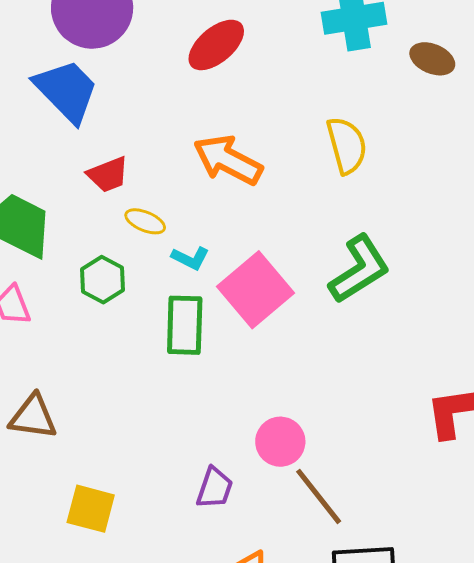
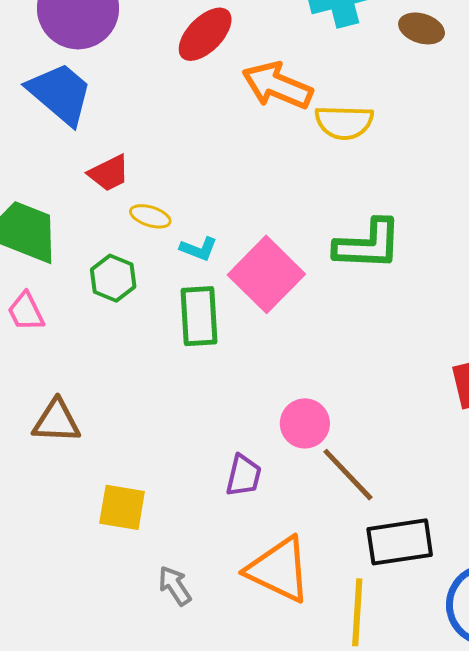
yellow semicircle: (347, 145) -> (344, 122), turned 112
orange arrow: (228, 160) -> (277, 86), moved
green L-shape: (359, 269) -> (368, 245), turned 40

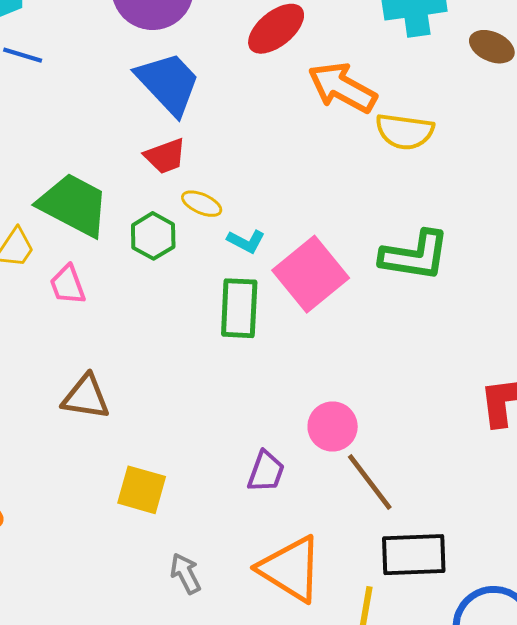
blue trapezoid: (60, 93) -> (168, 83), moved
green hexagon: (113, 278) -> (153, 236), moved

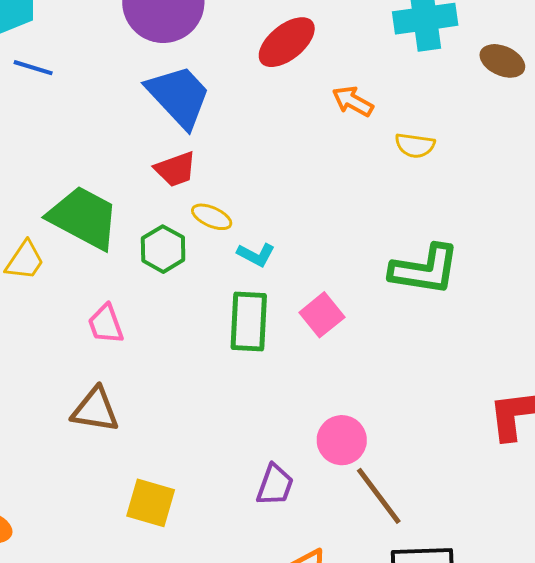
orange arrow: (342, 88) -> (353, 101), size x0.6
yellow semicircle: (405, 131) -> (415, 145), size x0.7
pink square: (311, 274) -> (322, 315), moved, size x0.6
pink trapezoid: (67, 285) -> (106, 324), moved

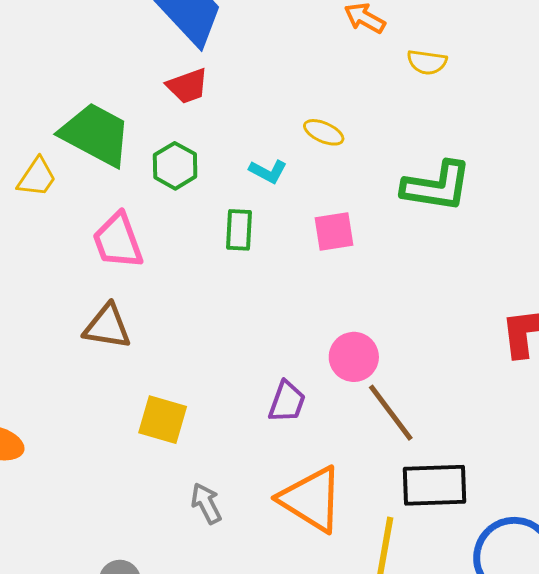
yellow ellipse: (212, 217) -> (324, 132), moved
pink square: (322, 315) -> (334, 232), turned 30
green rectangle: (249, 322) -> (239, 230), moved, size x0.7
pink trapezoid: (106, 324) -> (118, 241), size x1.4

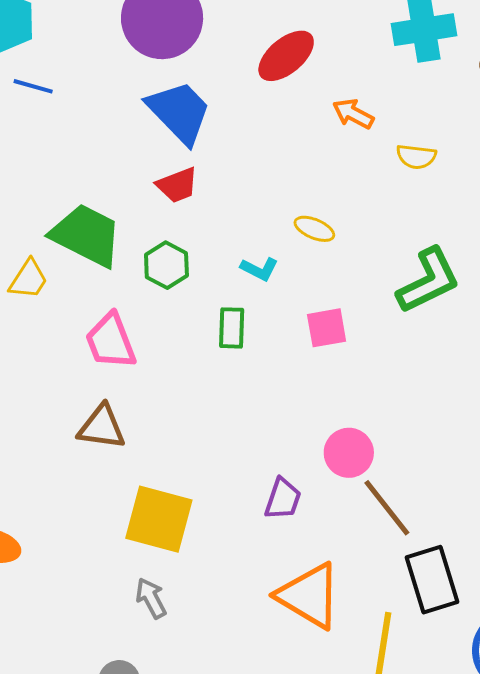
green L-shape: (437, 186) -> (428, 281), turned -34
yellow square: (163, 420) -> (159, 519), size x1.4
black rectangle: (435, 485) -> (432, 580), turned 76
gray arrow: (206, 503) -> (151, 598), moved

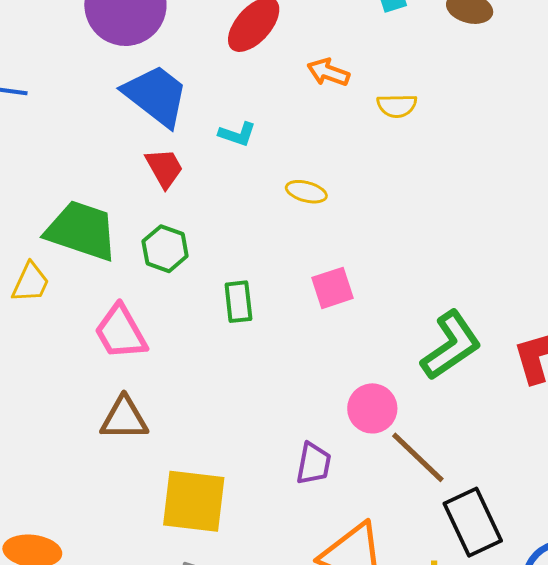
red trapezoid: (177, 185) -> (164, 168), turned -90
cyan L-shape: (259, 269) -> (237, 134), moved
green L-shape: (428, 281) -> (451, 345), moved

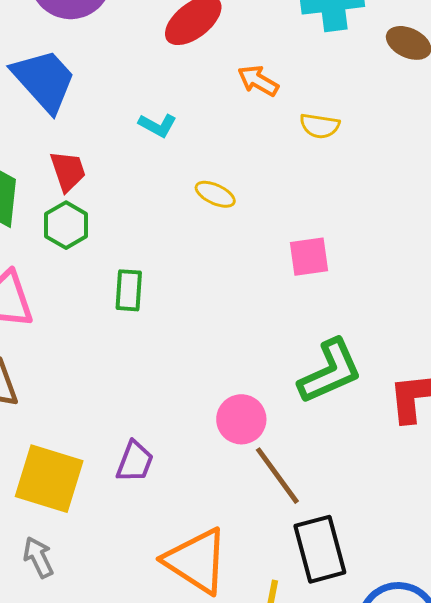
blue trapezoid: (156, 95) -> (44, 80), moved
red trapezoid: (164, 168) -> (68, 171), moved
pink square: (332, 288) -> (309, 257), moved
purple trapezoid: (314, 464) -> (135, 462), moved

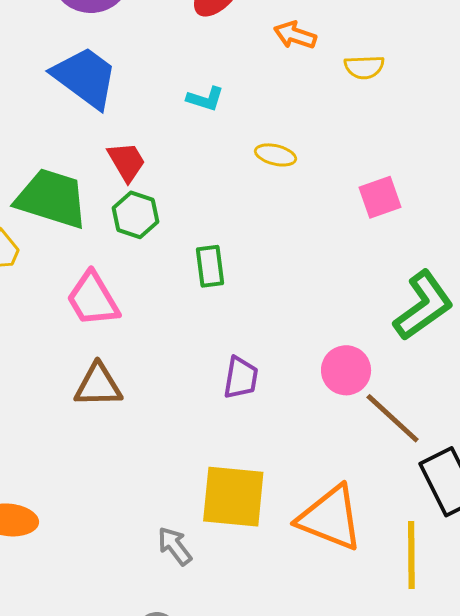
purple trapezoid: (135, 462) -> (241, 378), moved
yellow square: (49, 479) -> (233, 497), moved

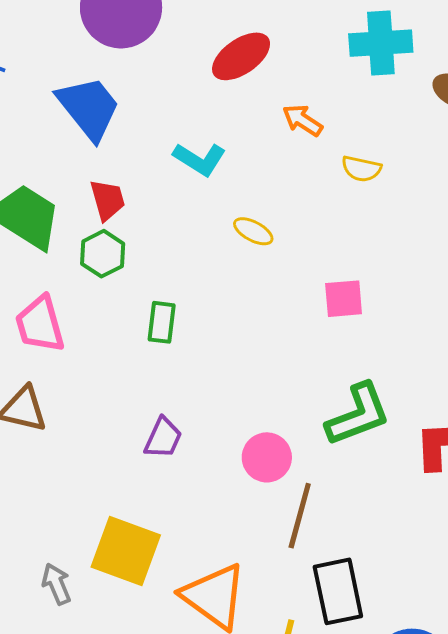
cyan L-shape: (205, 99) -> (200, 159), size x1.4
brown line: (393, 418) -> (300, 516), turned 48

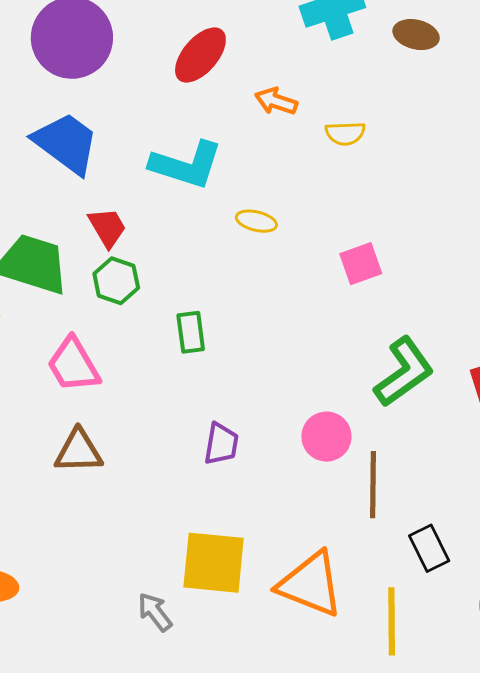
cyan L-shape: (200, 159) -> (186, 165), size x1.4
black rectangle: (338, 591) -> (429, 548), size x0.7

